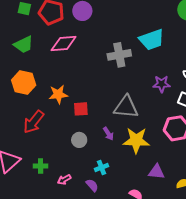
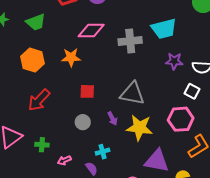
pink diamond: (64, 44) -> (91, 31), moved
purple star: (162, 84) -> (174, 61), moved
orange star: (58, 94) -> (71, 57), moved
purple triangle: (156, 172) -> (157, 161), size x1.5

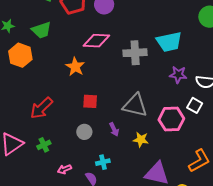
orange star: (71, 57) -> (75, 67), turned 30
orange hexagon: (32, 60) -> (20, 55), moved
pink hexagon: (181, 119) -> (171, 119), moved
yellow star: (139, 128) -> (141, 140), size x0.6
green cross: (42, 145) -> (44, 145), moved, turned -32

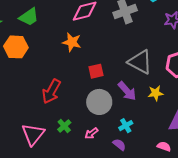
gray triangle: (135, 105) -> (140, 62), turned 32
purple arrow: (114, 129) -> (127, 91), size x1.5
gray circle: (84, 132) -> (99, 102), size x1.6
pink arrow: (64, 169) -> (91, 133), moved

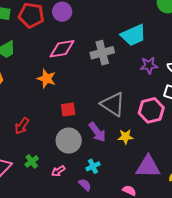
red arrow: (51, 91) -> (22, 126), size x0.7

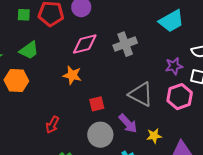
cyan trapezoid: (133, 35) -> (171, 21), moved
purple star: (149, 65) -> (174, 66), moved
yellow star: (126, 137) -> (154, 136), moved

